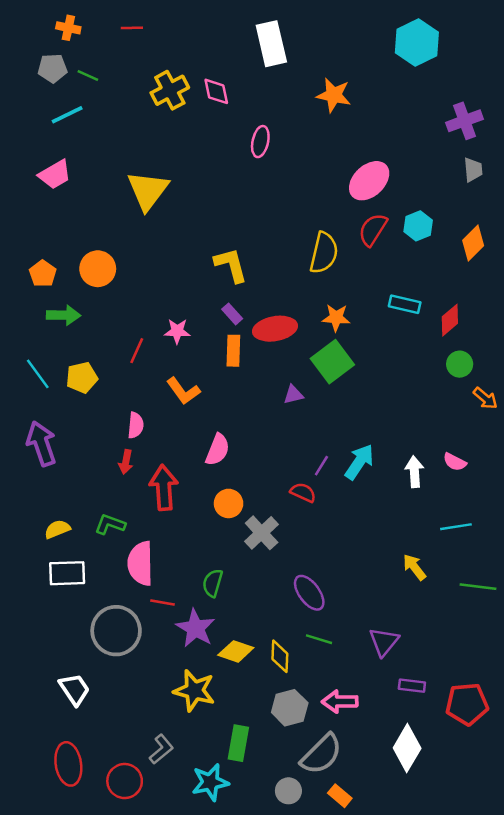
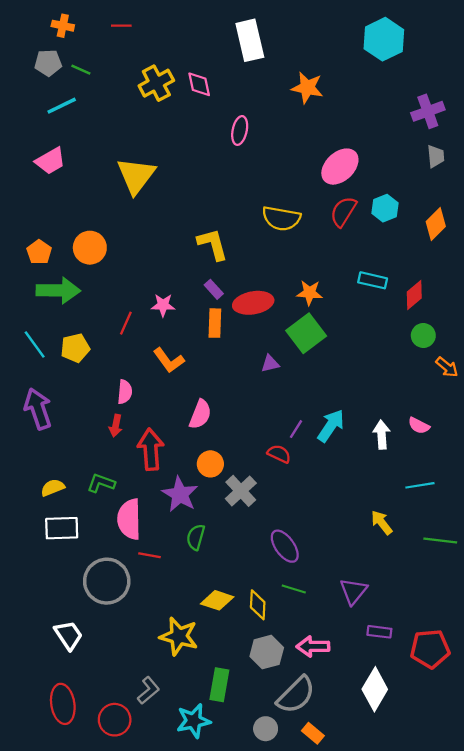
yellow semicircle: (324, 253) -> (281, 218), moved, turned 87
green arrow: (63, 315) -> (58, 290), size x1.4
purple star: (196, 628) -> (180, 494), moved

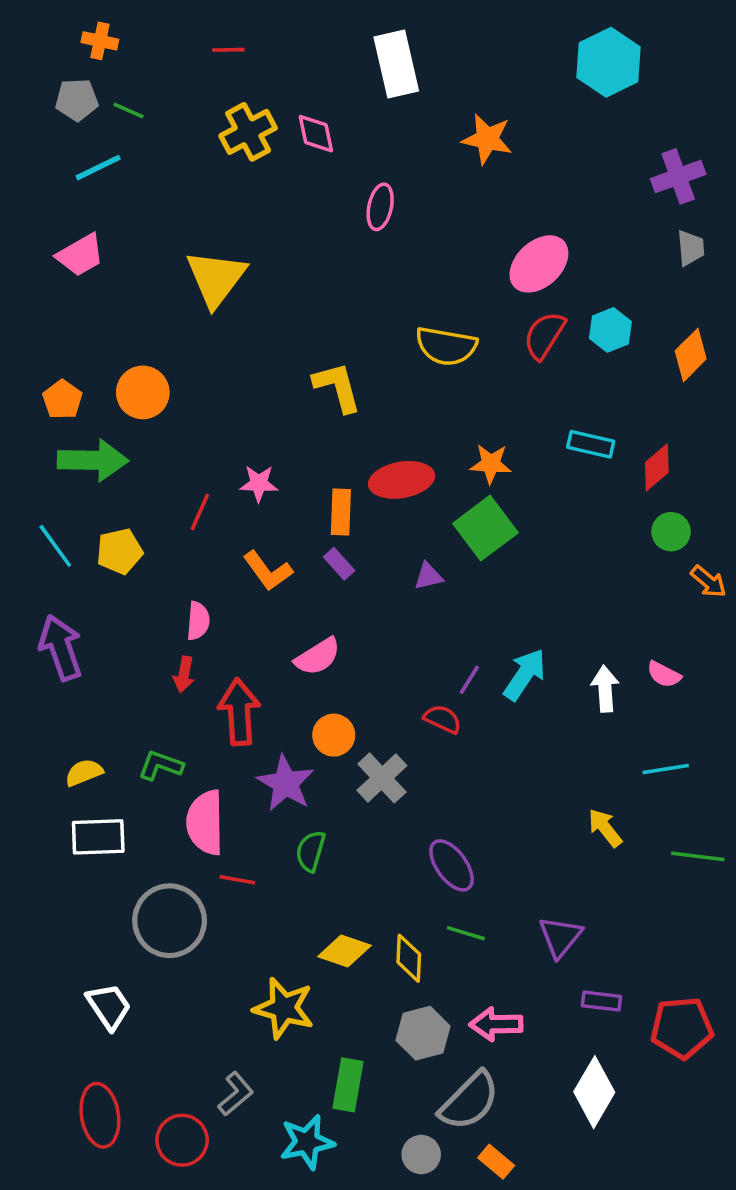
red line: (121, 26) -> (228, 50), moved
purple rectangle: (214, 289) -> (339, 564), moved
pink semicircle: (200, 414) -> (318, 657), turned 36

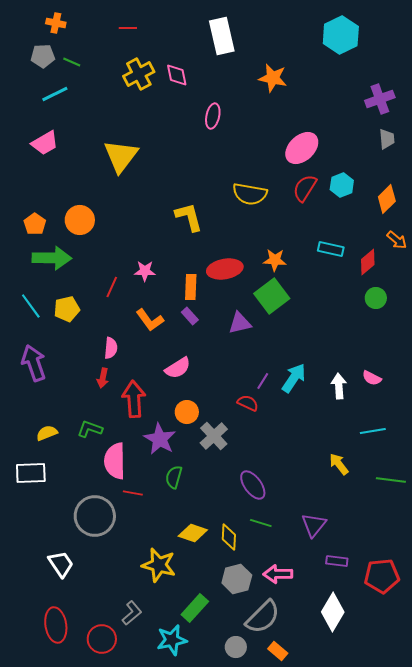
purple triangle: (428, 576) -> (240, 323), size x1.4
orange arrow: (709, 582) -> (397, 240), moved
white rectangle: (98, 837) -> (31, 473), moved
green rectangle: (348, 1085) -> (195, 608), turned 32

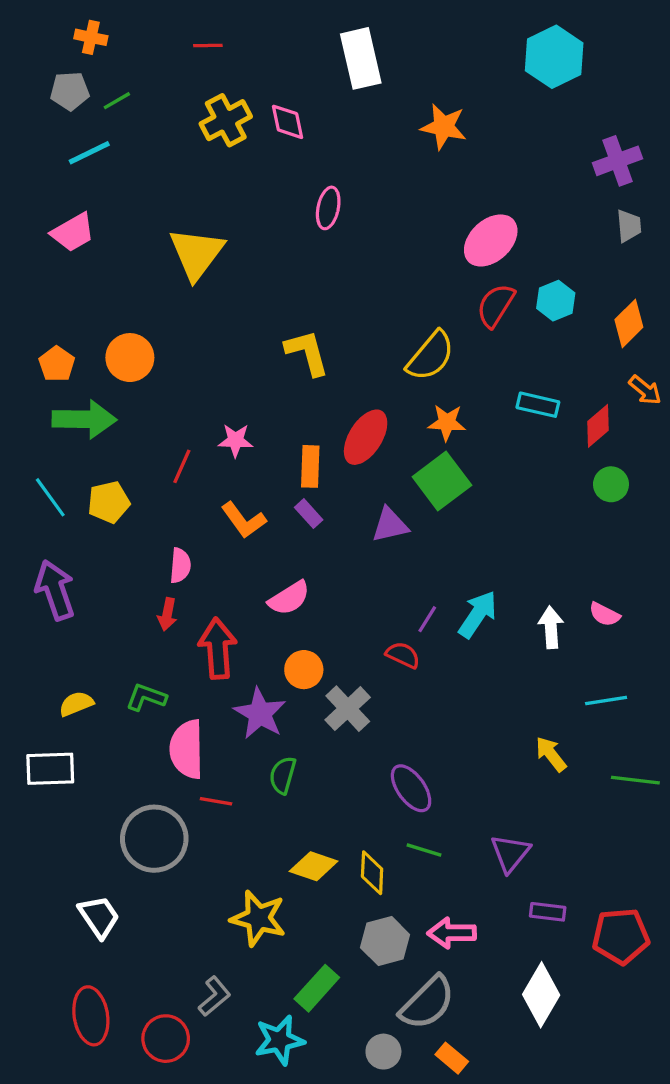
green line: (72, 62) -> (117, 101), turned -54
pink ellipse: (213, 116) -> (328, 208), moved
yellow semicircle: (250, 194) -> (431, 356), moved, turned -60
red ellipse: (225, 269) -> (366, 437), turned -48

